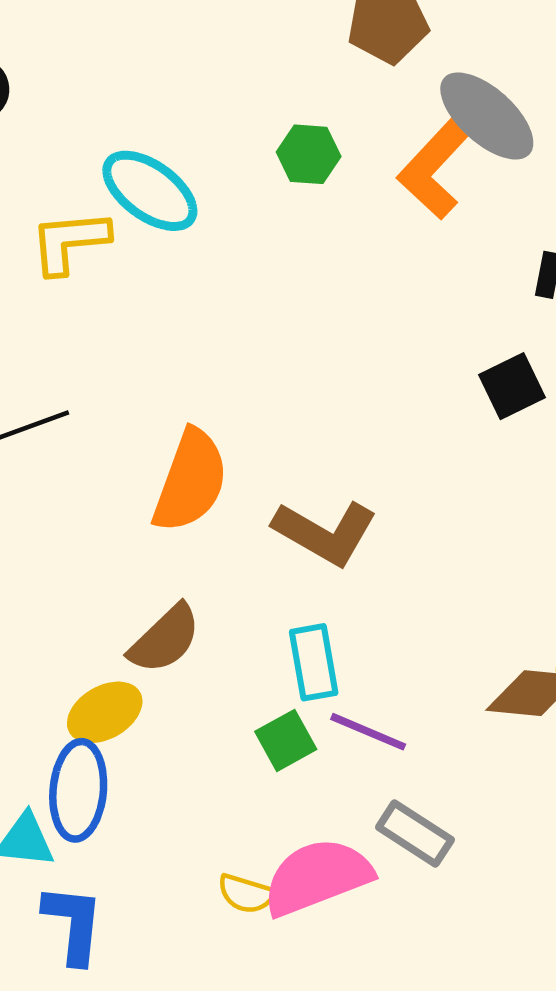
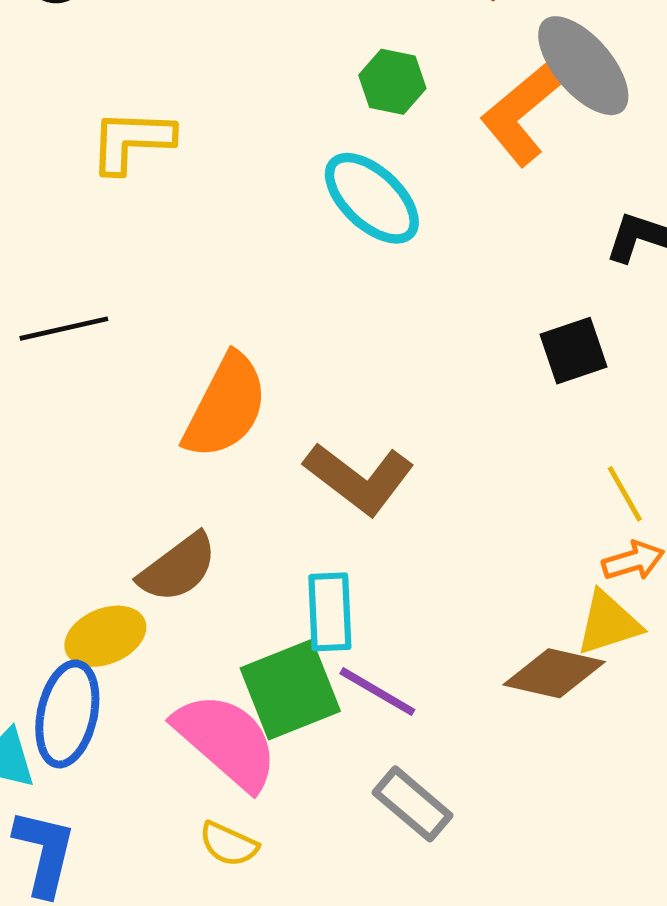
cyan ellipse: (150, 191) -> (372, 198), moved
green square: (286, 740) -> (290, 690), size x1.6
pink semicircle: (317, 877) -> (226, 741), moved, turned 55

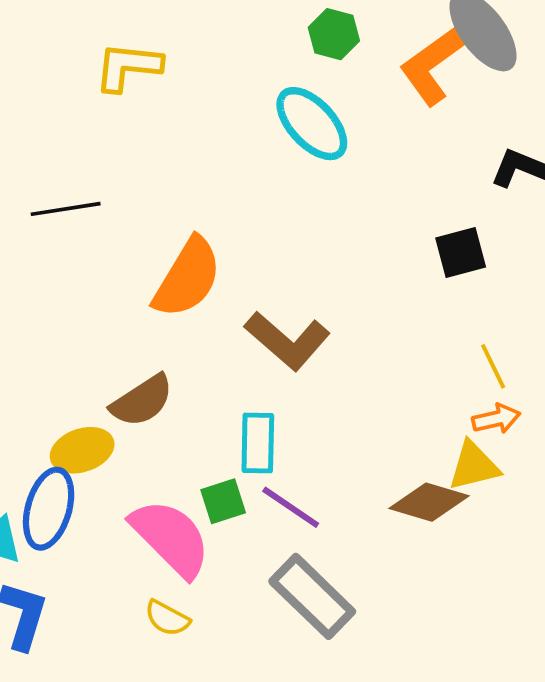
green square: (290, 690) -> (223, 501), size x0.6
gray rectangle: (413, 804) -> (312, 596), size x1.4

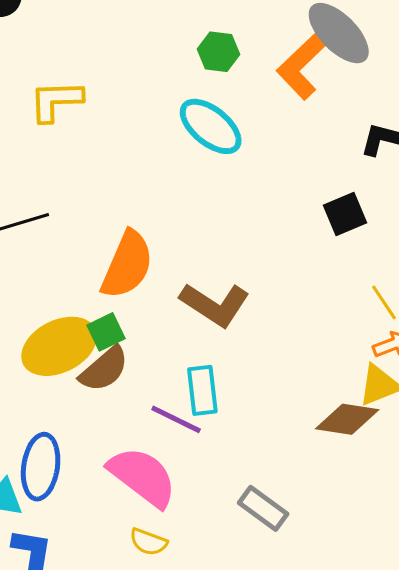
yellow ellipse: (82, 450) -> (59, 346), moved, size x1.5
green square: (223, 501) -> (106, 332), moved
purple line: (291, 507) -> (176, 419), moved
gray rectangle: (312, 596) -> (263, 508), size x0.7

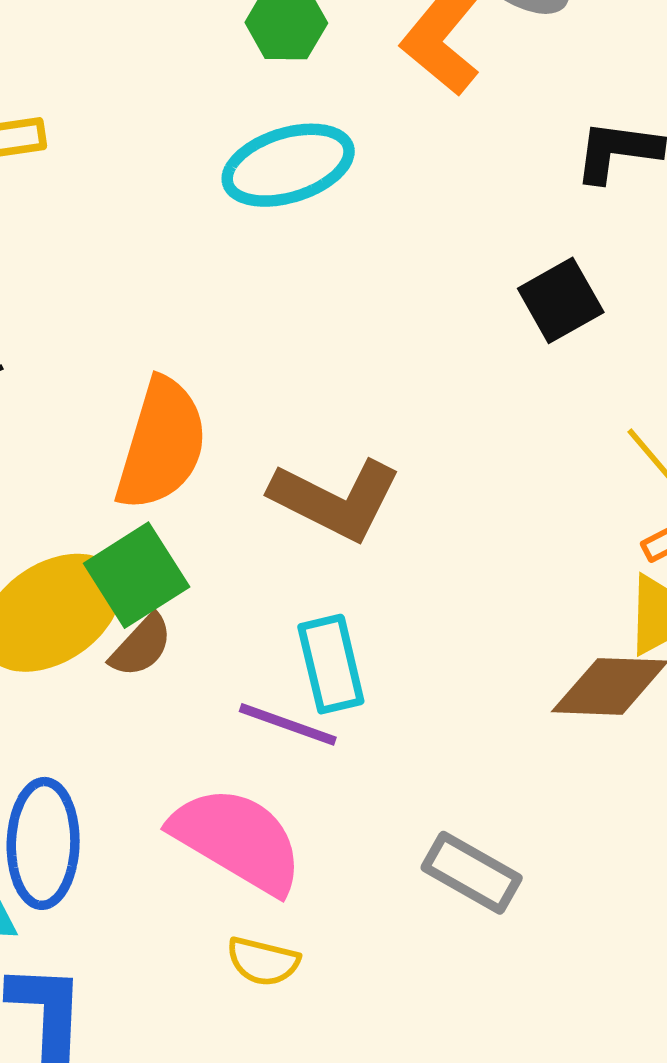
cyan ellipse: (211, 126) -> (288, 165), turned -50
green square: (106, 332) -> (137, 575), size x1.4
brown semicircle: (104, 369) -> (141, 646), size x0.7

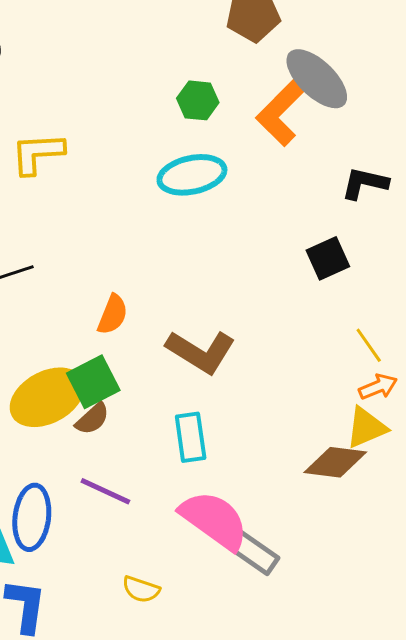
orange semicircle: (162, 444) -> (113, 315), size x0.6
purple line: (288, 724) -> (105, 491), moved
pink semicircle: (237, 840) -> (214, 520), moved

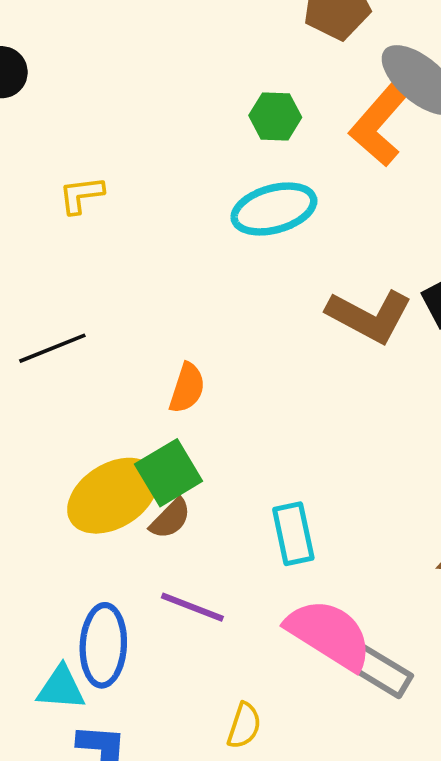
yellow L-shape: (38, 153) -> (81, 195), size x0.7
brown L-shape: (201, 352) -> (369, 316), moved
yellow semicircle: (141, 589) -> (244, 726), turned -87

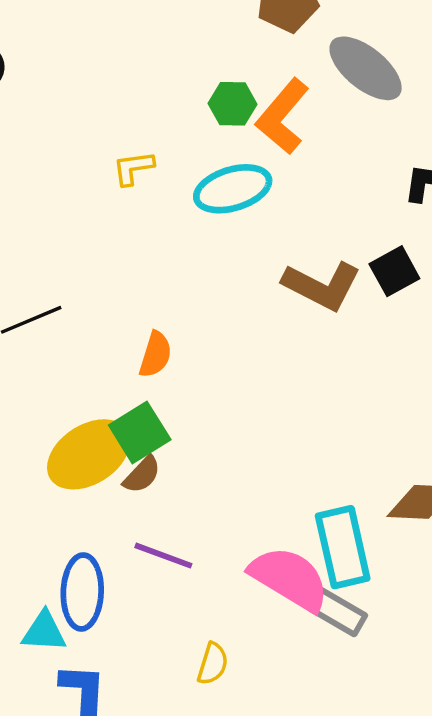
orange L-shape: (379, 125) -> (283, 116), moved
yellow L-shape: (81, 195) -> (133, 168), moved
cyan rectangle: (293, 534) -> (343, 547), moved, size x1.4

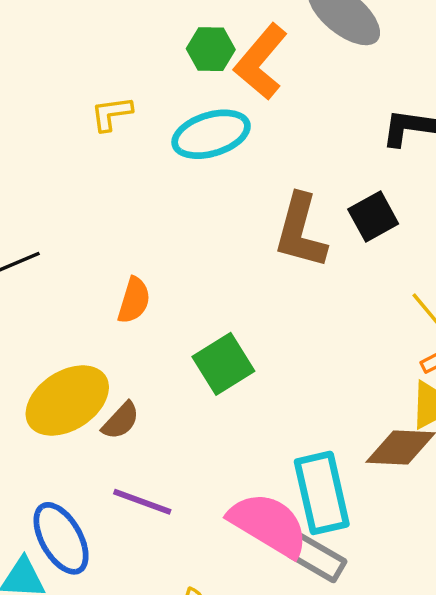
brown L-shape: (322, 286) -> (300, 231), turned 78
green square: (140, 432) -> (223, 364), moved
blue ellipse: (82, 592) -> (61, 538), turned -32

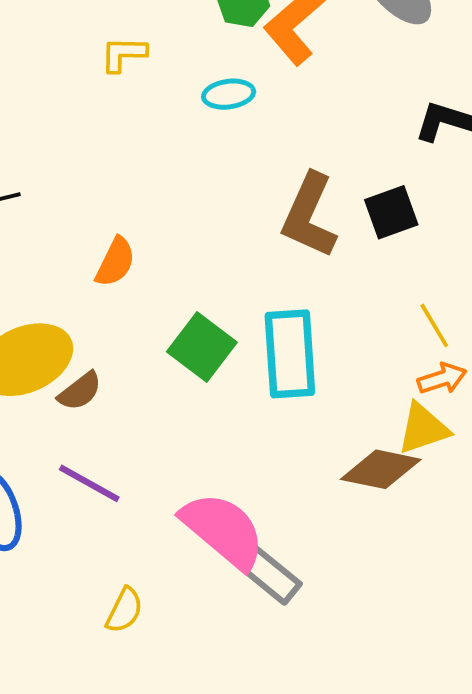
cyan ellipse: (211, 134) -> (229, 94), size x0.6
green square: (223, 364) -> (202, 347), turned -30
cyan rectangle: (322, 493) -> (290, 354), moved

